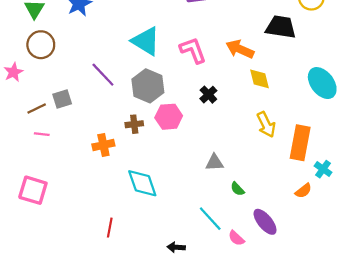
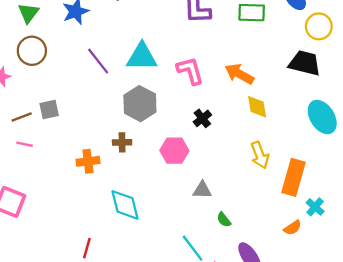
black trapezoid: (281, 27) -> (305, 63), moved
cyan triangle: (146, 41) -> (142, 57), turned -36
purple line: (103, 75) -> (98, 61), moved
pink hexagon: (169, 117) -> (174, 151), moved

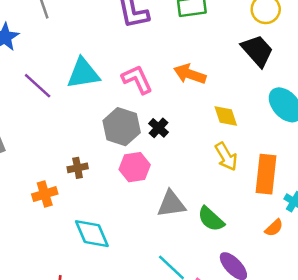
black trapezoid: (305, 63) -> (257, 51), turned 44
gray hexagon: (140, 104) -> (122, 127), moved
yellow diamond: (257, 107) -> (226, 116), moved
gray triangle: (202, 190) -> (171, 204), size x1.4
green semicircle: (224, 220) -> (211, 219), moved, size x1.6

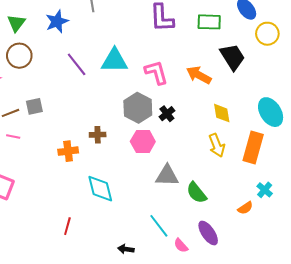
black trapezoid: (257, 51) -> (232, 57), moved
orange rectangle: (266, 174) -> (253, 148), moved

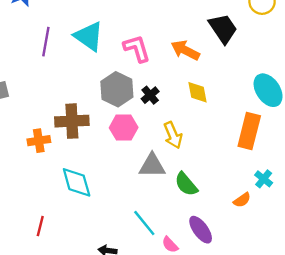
cyan triangle: (114, 61) -> (89, 36), turned 36
purple line: (77, 64) -> (46, 42), turned 50
yellow diamond: (222, 113) -> (198, 92), moved
brown cross: (98, 135) -> (72, 121), size x1.8
yellow arrow: (217, 145) -> (173, 135), moved

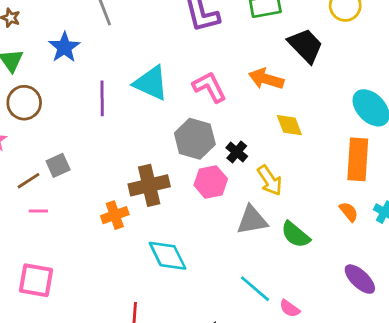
black cross: (150, 95) -> (237, 152), moved
orange semicircle: (242, 200) -> (349, 212), moved, turned -84
purple ellipse: (201, 230) -> (360, 279), moved

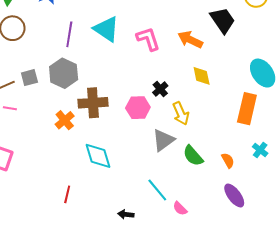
gray hexagon: (195, 139) -> (64, 73), moved
orange semicircle: (349, 212) -> (228, 160), moved
orange cross: (115, 215) -> (65, 120), turned -30
gray triangle: (252, 220) -> (163, 140), turned -35

